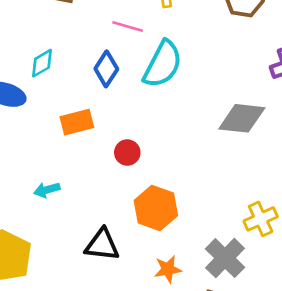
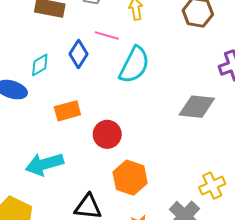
blue diamond: (106, 69) -> (78, 54), moved
red circle: (127, 153) -> (107, 134), size x1.4
cyan arrow: (47, 190) -> (44, 164), size x1.8

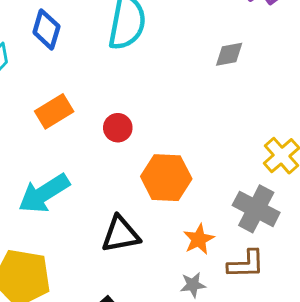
gray diamond: (197, 107) -> (229, 54), size x0.6
red circle: (107, 134) -> (118, 128), size x0.7

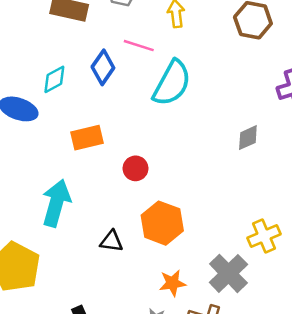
gray diamond: (229, 54) -> (248, 138), turned -32
cyan arrow: (44, 193) -> (56, 203), turned 120
black triangle: (121, 234) -> (111, 241), moved, size x0.7

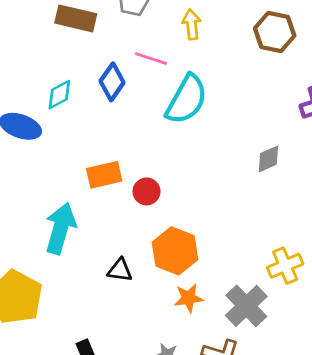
orange rectangle: (87, 138) -> (104, 175), moved
orange star: (172, 283) -> (189, 298), moved

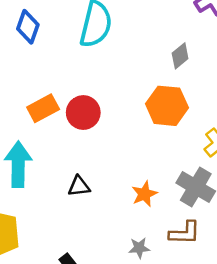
red circle: (147, 191) -> (83, 113), size x1.4
orange hexagon: (175, 251) -> (167, 106), moved

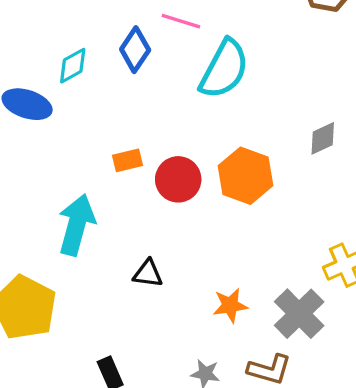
orange hexagon: (167, 106) -> (246, 176), moved
orange rectangle: (43, 108) -> (127, 160), size x0.7

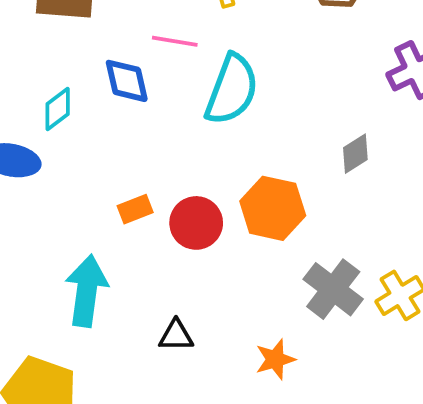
blue diamond: (135, 50) -> (127, 81), turned -39
gray cross: (299, 314) -> (333, 289), moved

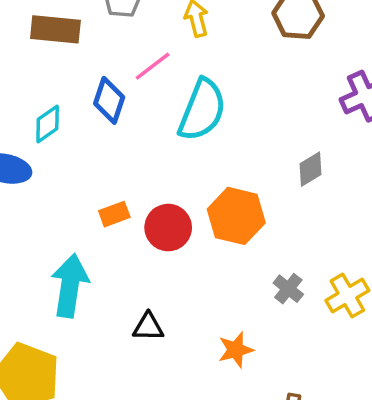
pink line: (175, 41) -> (153, 66), turned -48
blue diamond: (127, 81) -> (109, 100), turned 30
gray cross: (333, 289) -> (288, 289), size x0.6

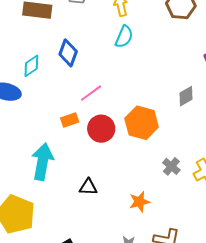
pink line: (153, 66) -> (91, 93), moved
cyan semicircle: (202, 110) -> (124, 37), moved, size x0.6

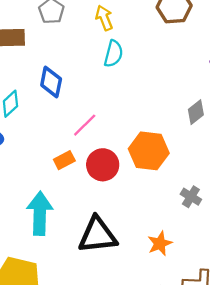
black triangle: (88, 187) -> (97, 235), size x1.8

